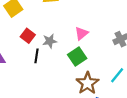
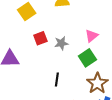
red square: (28, 36) -> (40, 38), turned 32
black line: (37, 56) -> (57, 79), moved

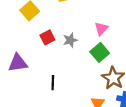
black line: (57, 79) -> (53, 83), moved

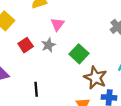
pink triangle: (101, 29) -> (57, 24), moved

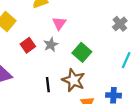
brown star: (95, 78) -> (74, 80), moved
black line: (36, 89) -> (48, 85), moved

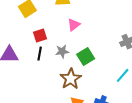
gray star: (51, 45) -> (62, 51), moved
black line: (48, 85) -> (40, 54), moved

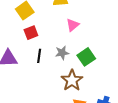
red square: (40, 35) -> (31, 33), moved

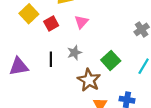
red square: (31, 33) -> (51, 23), moved
green square: (86, 57) -> (111, 60), moved

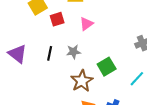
purple triangle: (19, 66) -> (17, 54), turned 36

